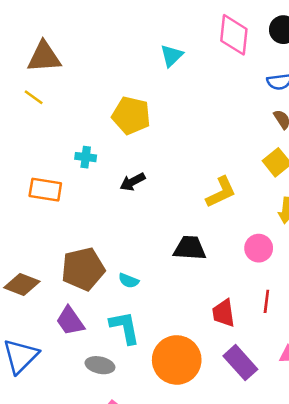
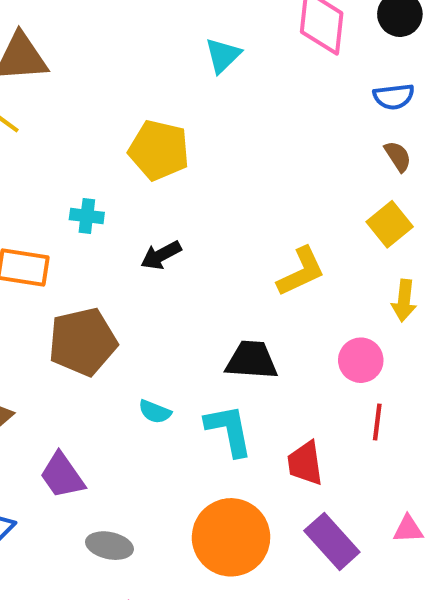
brown pentagon: (83, 269) -> (83, 342), moved
red line: (266, 301) -> (377, 422), moved
cyan L-shape: (125, 327) -> (229, 430), moved

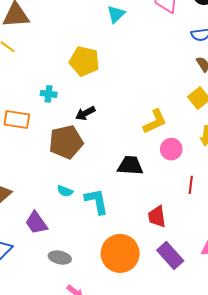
brown pentagon: (83, 342) -> (66, 142), moved
pink circle: (361, 360) -> (171, 149), moved
cyan semicircle: (155, 412) -> (65, 191), moved
red line: (377, 422) -> (191, 185), moved
cyan L-shape: (229, 430) -> (97, 201), moved

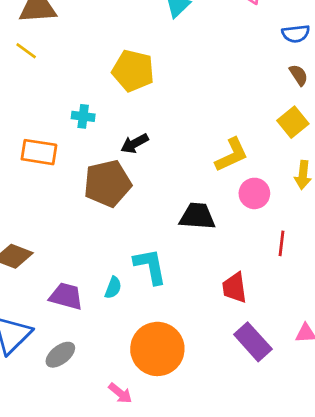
cyan semicircle: (65, 191) -> (113, 288), moved, turned -91
purple trapezoid: (36, 223) -> (66, 296), turned 140
orange circle: (120, 253) -> (157, 349), moved
gray ellipse: (60, 257) -> (60, 355), moved, turned -50

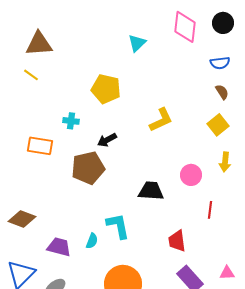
yellow L-shape: (232, 155) -> (161, 120), moved

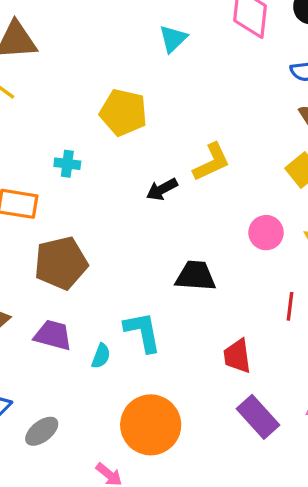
black arrow: (107, 140) -> (162, 189), moved
brown pentagon: (88, 168) -> (61, 263), moved
pink circle: (191, 175) -> (266, 233), moved
purple trapezoid: (59, 247) -> (53, 335), moved

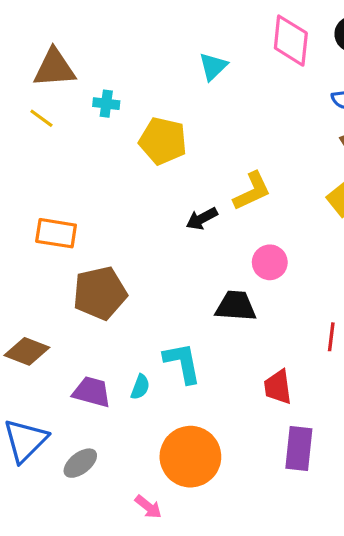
cyan cross: (67, 164) -> (106, 104), moved
pink circle: (266, 233) -> (270, 262), moved
purple trapezoid: (53, 335) -> (92, 392), moved
purple rectangle: (258, 417) -> (299, 449), turned 48

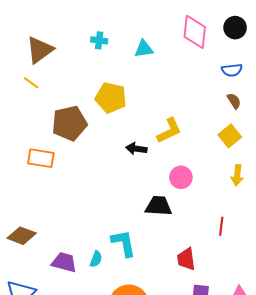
cyan triangle: (213, 66) -> (144, 49), turned 36
brown triangle: (54, 68) -> (40, 50), turned -32
cyan cross: (106, 104) -> (99, 40), moved
black arrow: (202, 219) -> (136, 149), turned 36
brown pentagon: (100, 293) -> (69, 123), moved

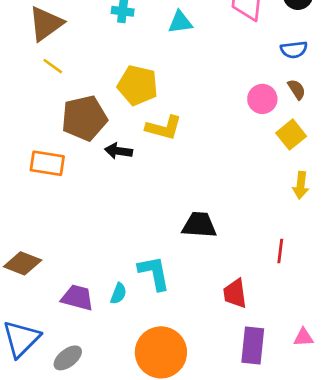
yellow line: (31, 83) -> (53, 66), moved
yellow L-shape: (169, 131) -> (164, 128), moved, turned 40
black arrow: (136, 149) -> (118, 151), moved
pink circle: (181, 177) -> (262, 99), moved

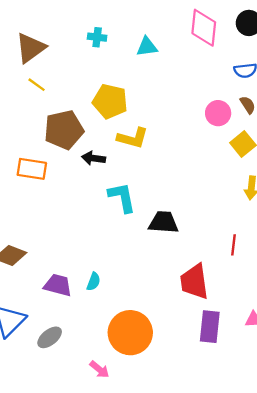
cyan L-shape: (154, 273) -> (122, 197), moved
red trapezoid: (235, 293) -> (194, 282), size x1.4

